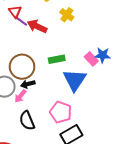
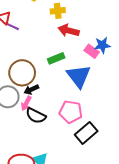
yellow cross: (67, 15) -> (58, 11), turned -32
red arrow: (37, 26) -> (69, 30), moved
black semicircle: (27, 121) -> (36, 116), moved, turned -30

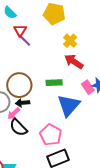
yellow cross: (58, 11) -> (70, 41), turned 32

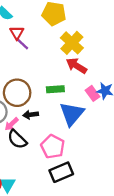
yellow cross: (70, 41) -> (72, 43), size x1.5
black arrow: (22, 103) -> (31, 115), moved

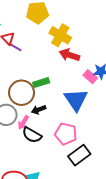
green rectangle: (55, 89) -> (41, 83), moved

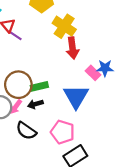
red arrow: (69, 55) -> (72, 48), turned -120
green rectangle: (41, 83) -> (39, 86), moved
pink arrow: (23, 122) -> (16, 107), moved

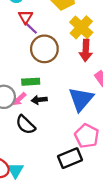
brown circle: (18, 85) -> (44, 49), moved
green rectangle: (39, 86) -> (31, 82), moved
pink pentagon: (63, 132) -> (87, 136), moved

